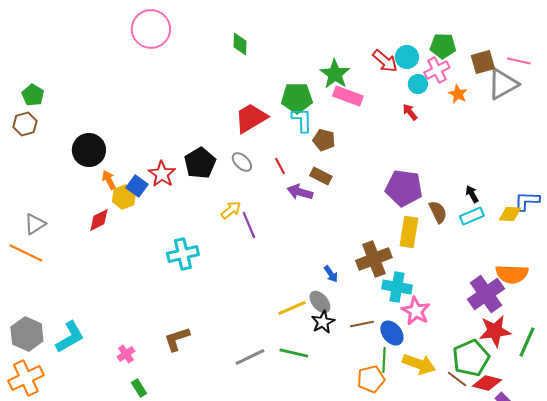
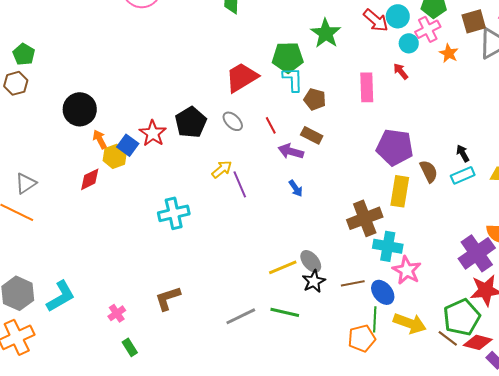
pink rectangle: (348, 96) -> (367, 87), moved, turned 68
blue arrow: (331, 274) -> (296, 188), moved

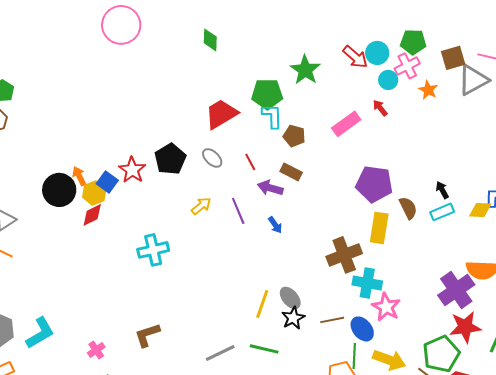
pink rectangle: (367, 87) -> (346, 124), turned 56
black circle: (80, 109) -> (59, 190), moved
red diamond: (90, 179) -> (92, 215), moved
purple line: (240, 184) -> (238, 211), moved
yellow line: (283, 267) -> (262, 304), turned -48

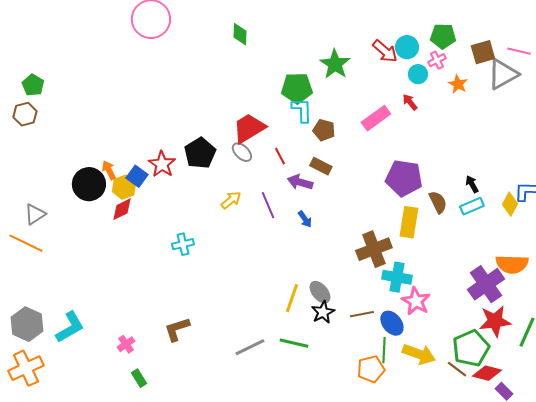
pink cross: (407, 66) -> (437, 60), size x0.7
red trapezoid: (221, 114) -> (249, 128), moved
yellow diamond: (480, 210) -> (510, 204), turned -65
cyan cross: (153, 250) -> (183, 244), size x0.7

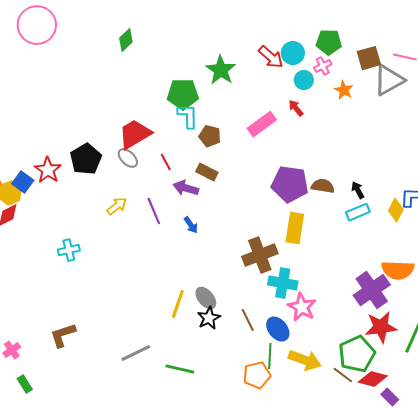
green diamond: (240, 34) -> (126, 40), turned 45
brown semicircle: (438, 202) -> (323, 186), moved, turned -55
brown line: (362, 314) -> (248, 320), turned 75
green line: (294, 343) -> (180, 369), moved

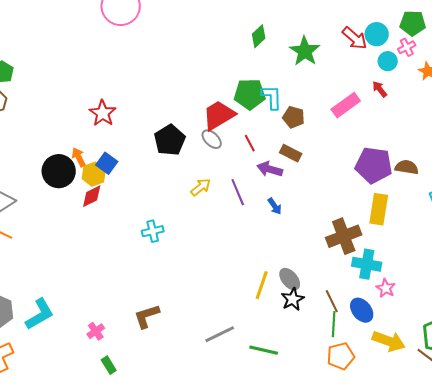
green diamond: (126, 40) -> (259, 36), moved
green pentagon: (183, 94) -> (250, 94), moved
red star: (48, 170) -> (103, 113), moved
pink star: (302, 307) -> (386, 288), size x0.7
green line: (270, 356) -> (334, 324), moved

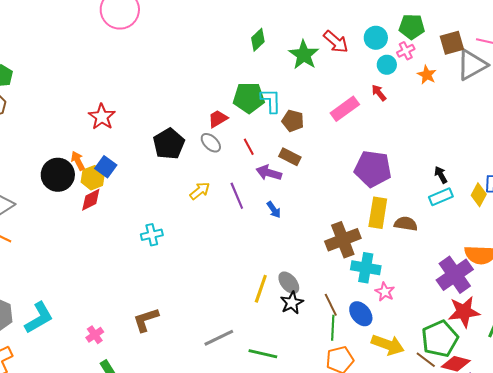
red arrow: (355, 38) -> (336, 42), moved
red trapezoid: (219, 115) -> (218, 119), size x0.6
brown semicircle: (407, 167) -> (406, 224), moved

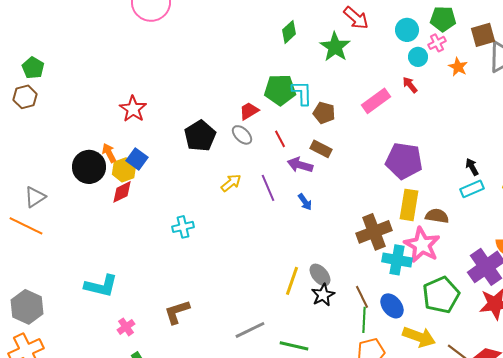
red arrow: (336, 42) -> (356, 18), moved
pink star: (385, 292) -> (422, 245), moved, size x1.8
cyan L-shape: (39, 318) -> (101, 286), moved, turned 44
green pentagon: (440, 339) -> (441, 295), moved

